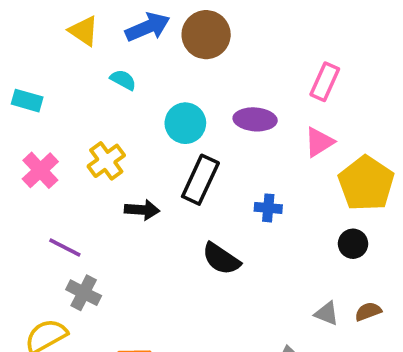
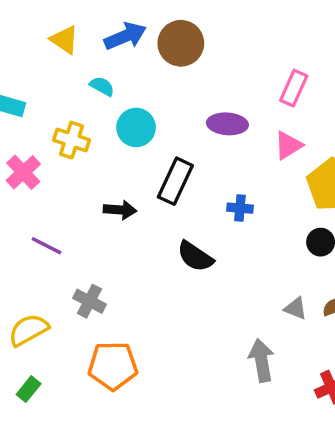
cyan circle: (185, 123) -> (136, 127), moved
yellow cross: (106, 161) -> (72, 140), moved, turned -36
gray cross: (84, 293) -> (89, 301), moved

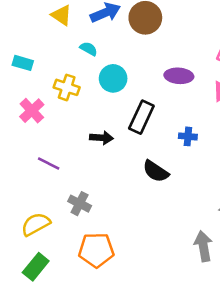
green rectangle: (29, 389) -> (36, 267), size x1.5

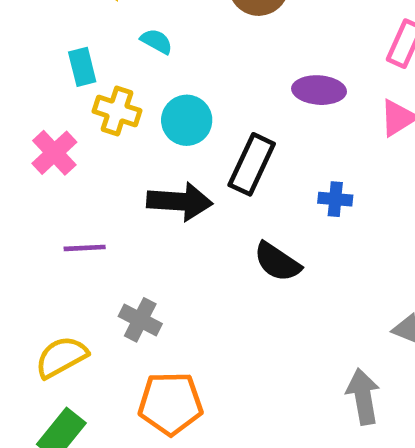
cyan rectangle: (23, 63) -> (82, 67), moved, turned 60
cyan circle: (113, 78) -> (187, 120), moved
black arrow: (101, 138) -> (180, 202), size x1.5
purple line: (49, 164) -> (85, 248), turned -30

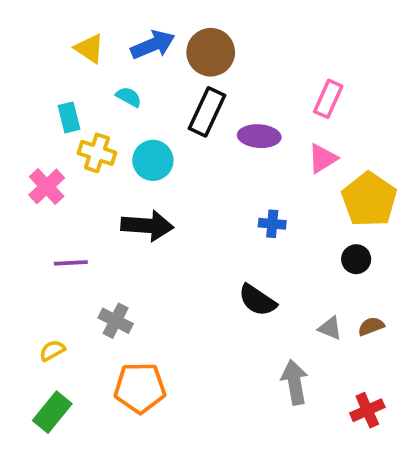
black rectangle: (252, 164) -> (207, 112), moved
black semicircle: (277, 262) -> (257, 300), moved
yellow semicircle: (61, 357) -> (52, 351), size x0.6

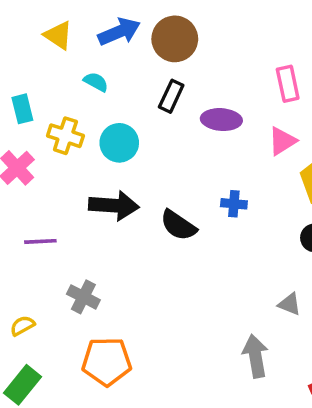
pink rectangle: (328, 99) -> (288, 84), turned -36
black rectangle: (207, 112) -> (171, 96), size x0.7
cyan rectangle: (69, 117) -> (22, 109), moved
black semicircle: (257, 300) -> (178, 225), moved

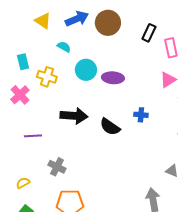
black rectangle: (171, 96) -> (149, 33), moved
purple ellipse: (221, 120) -> (113, 78), moved
cyan circle: (119, 143) -> (86, 70), moved

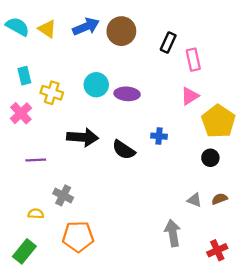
cyan semicircle: (64, 47) -> (18, 27), moved, size x1.5
yellow semicircle: (23, 183) -> (36, 214), moved, turned 32

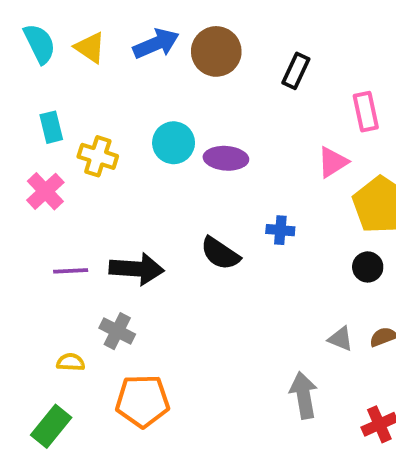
cyan semicircle: (18, 27) -> (40, 44), turned 35
pink rectangle: (193, 60) -> (366, 112), moved
black arrow: (83, 137) -> (137, 269), moved

